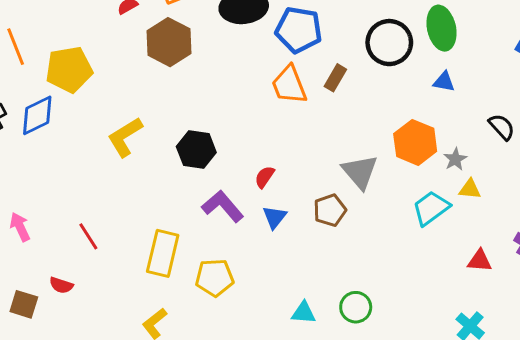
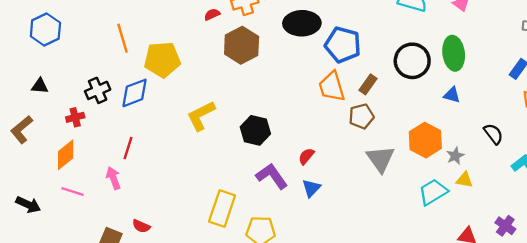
brown pentagon: (330, 210) -> (361, 116), moved
red line: (88, 236) -> (128, 148), moved, turned 45

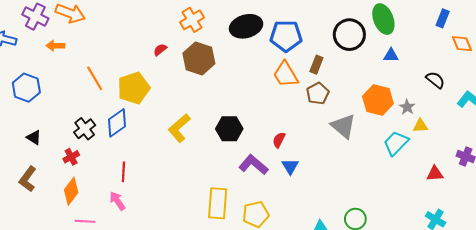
red semicircle: (212, 14) -> (160, 50), moved
black triangle: (40, 86) -> (34, 137), turned 42

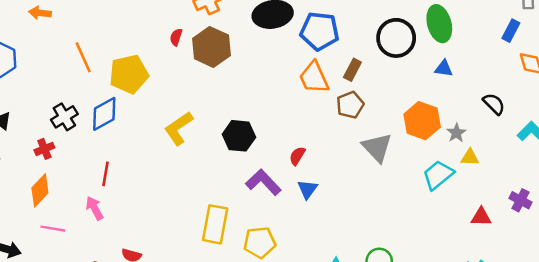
red semicircle: (160, 50) -> (176, 37), moved, turned -40

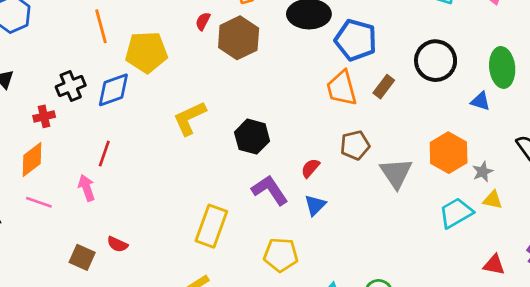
green ellipse: (439, 24) -> (502, 67), moved
brown pentagon: (350, 105) -> (355, 145), moved
yellow pentagon: (260, 242) -> (281, 255), moved

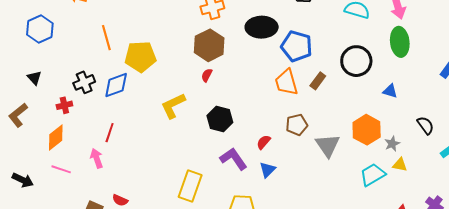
red semicircle: (203, 21) -> (207, 75), moved
green ellipse: (502, 67) -> (400, 42), moved

